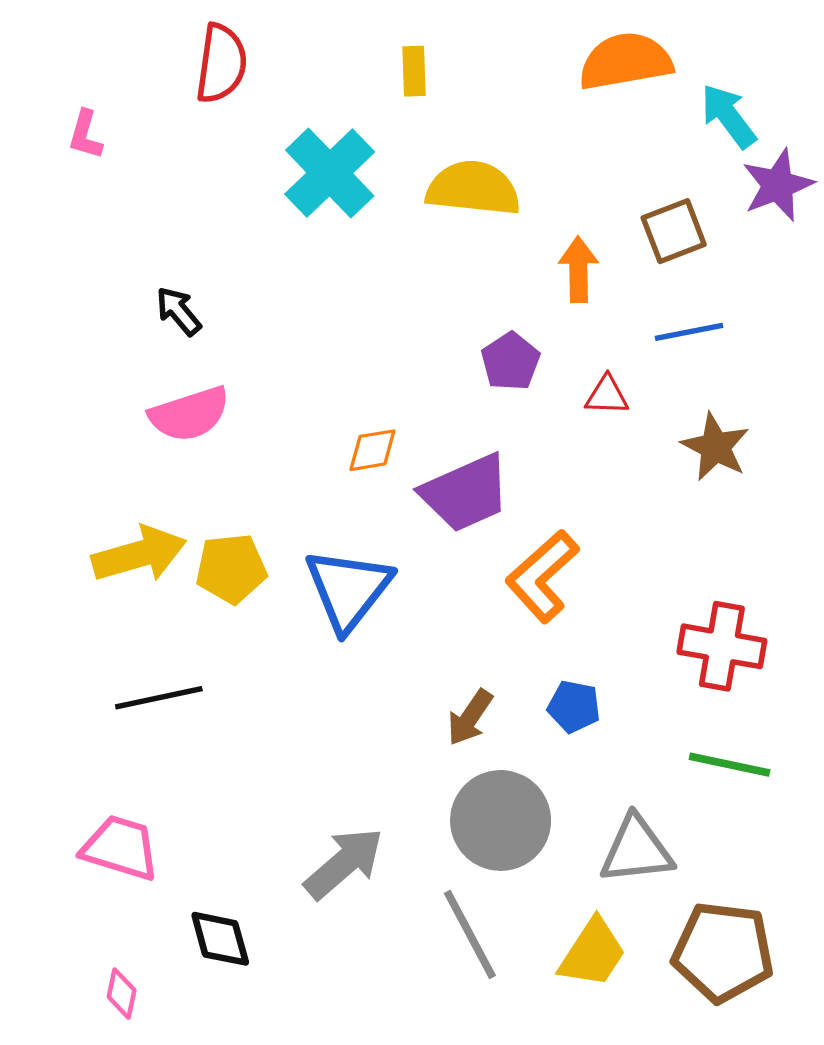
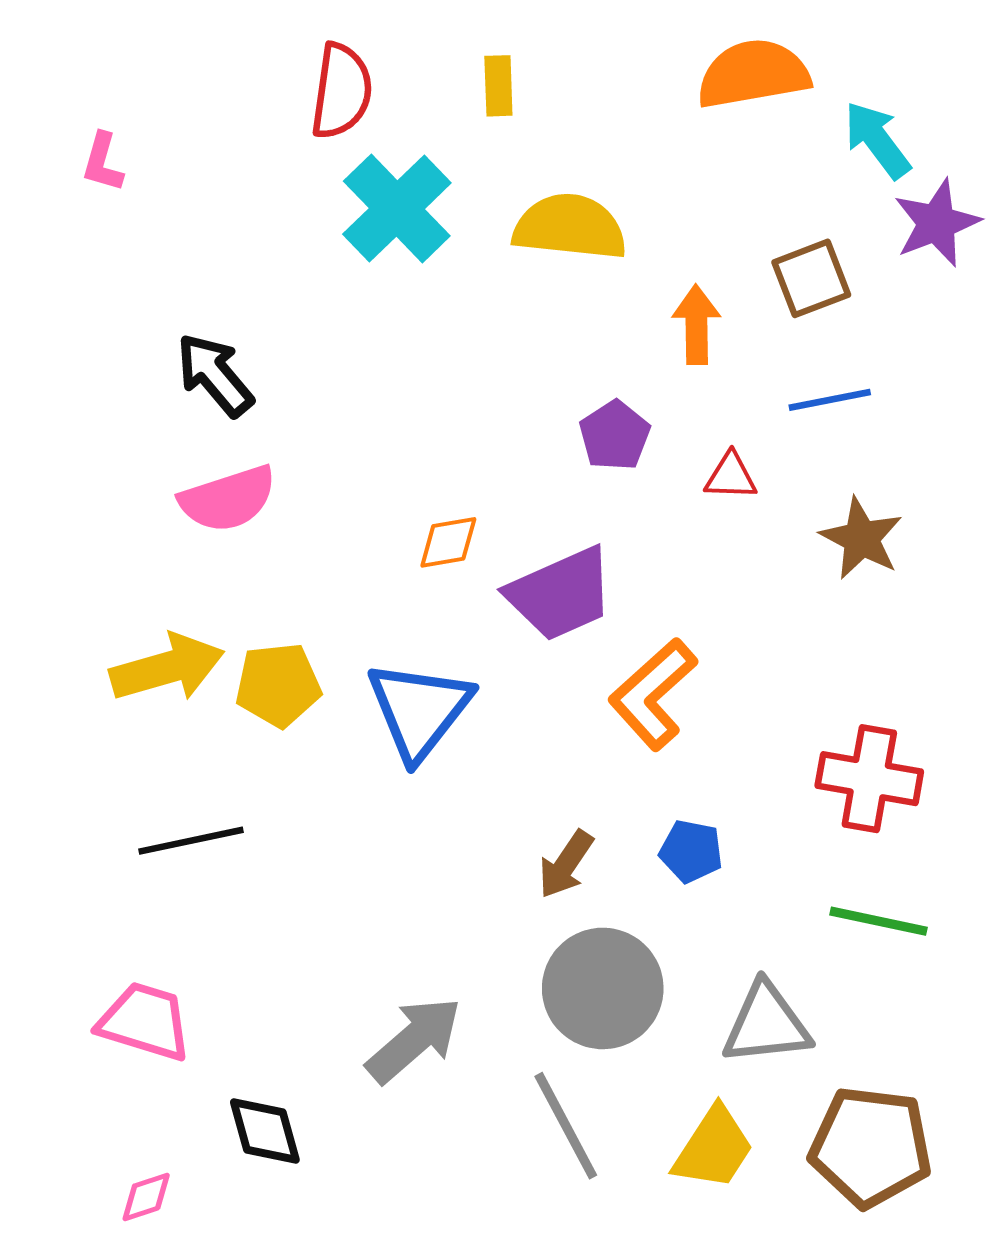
red semicircle: (221, 63) -> (341, 91), moved
black arrow: (179, 311) -> (215, 375), size x1.4
pink diamond: (122, 994) -> (146, 1197), turned 60

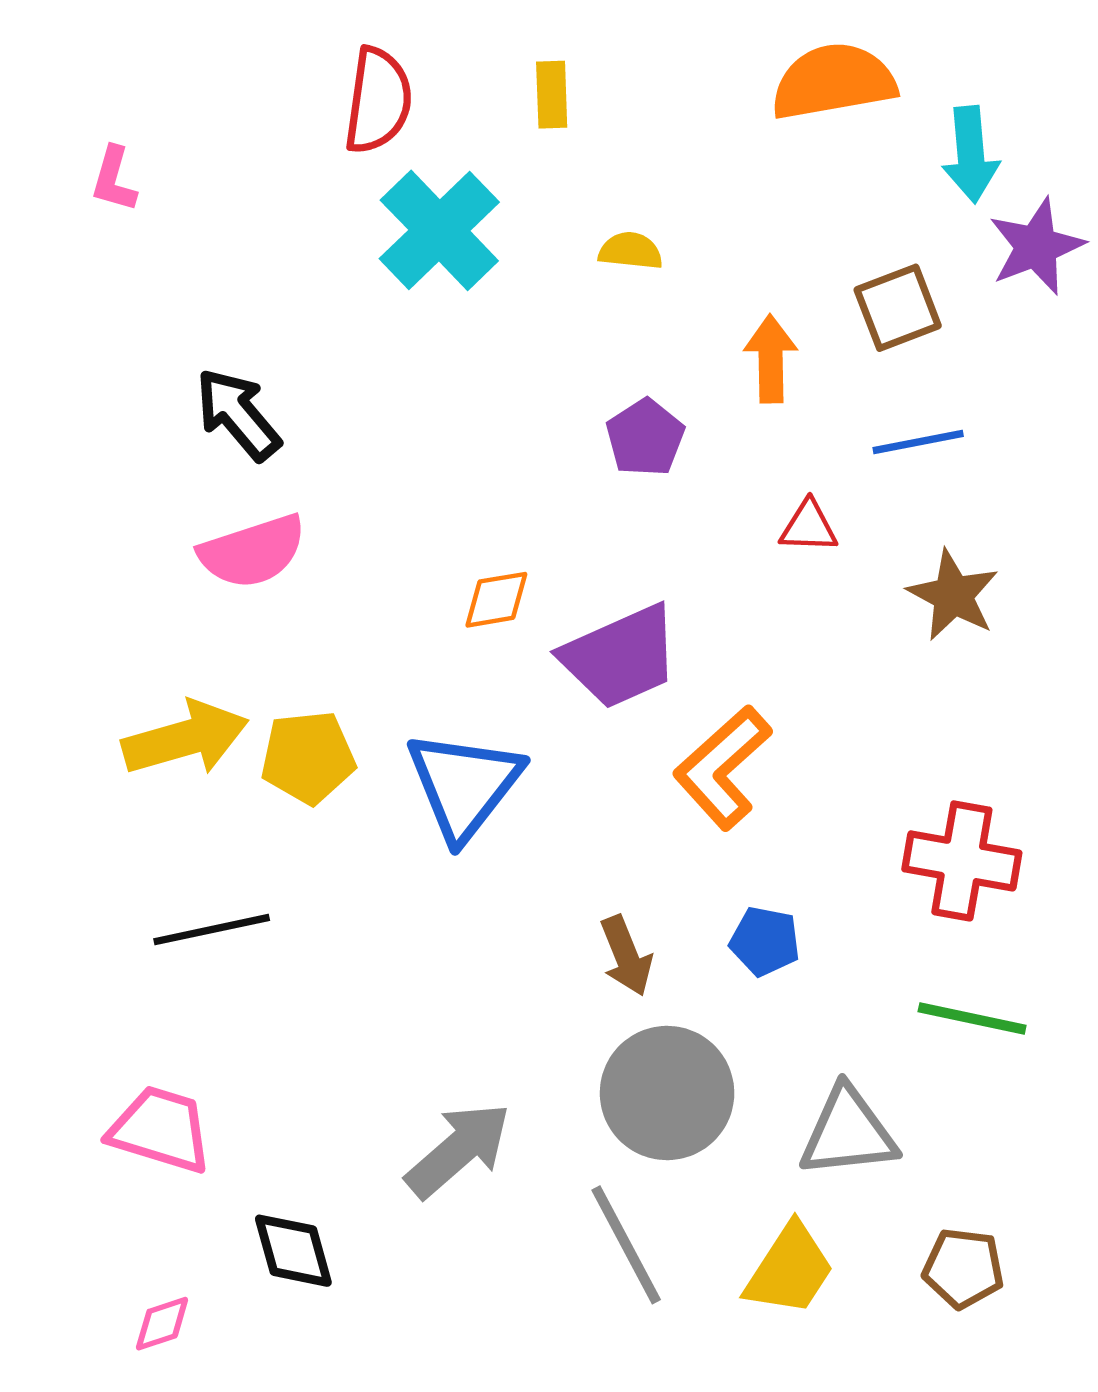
cyan arrow: (877, 140) -> (971, 154), turned -148
yellow semicircle: (570, 227) -> (631, 251), size x0.5
purple pentagon: (615, 436) -> (645, 438), moved
brown arrow: (566, 864) -> (626, 956), turned -56
brown pentagon: (871, 1147) -> (963, 1268), size x0.6

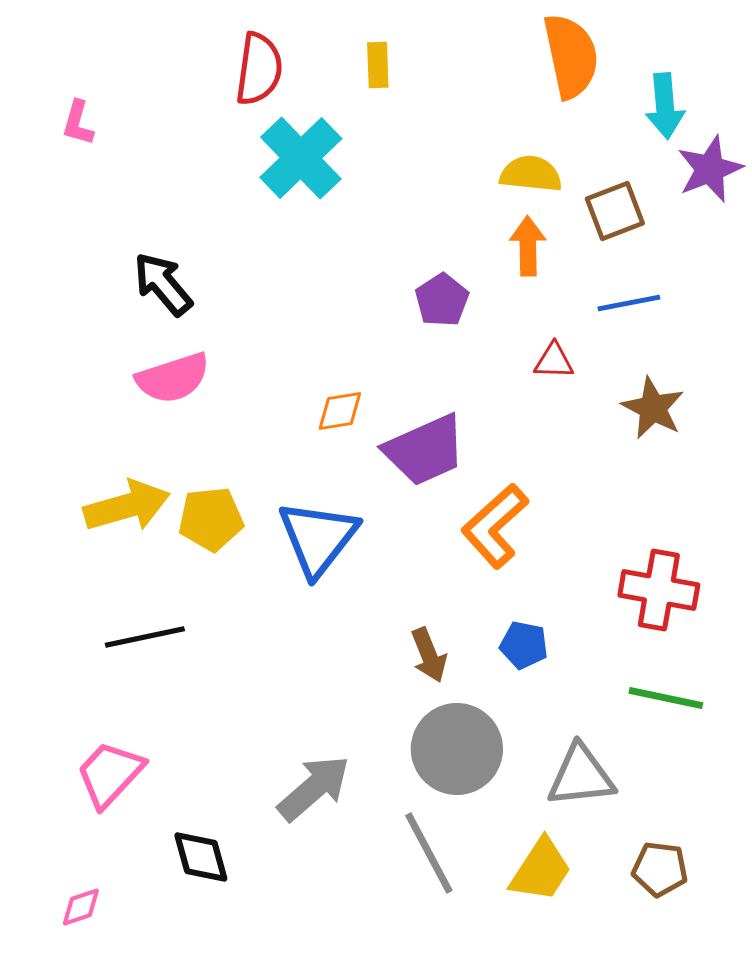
orange semicircle: (833, 82) -> (571, 56), turned 88
yellow semicircle: (631, 251) -> (531, 174), moved, size x1.4
pink trapezoid: (161, 1130) -> (110, 774), turned -64
pink diamond: (162, 1324) -> (81, 907), moved

